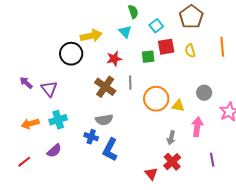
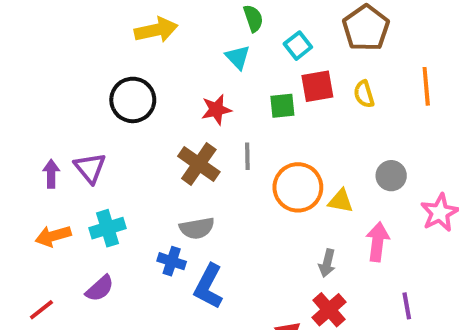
yellow arrow: (91, 36) -> (156, 30), moved
purple arrow: (26, 83) -> (51, 174), moved, turned 48

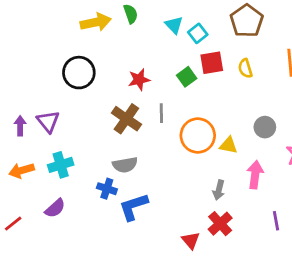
green semicircle: (253, 18) -> (131, 14), moved
cyan triangle: (238, 57) -> (174, 25), moved
green square: (282, 106) -> (187, 77), turned -30
blue L-shape: (209, 286) -> (133, 207), turned 44

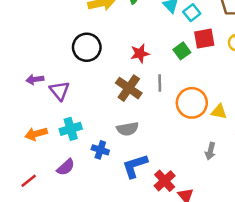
purple arrow: (20, 126) -> (35, 79), moved, turned -98
blue cross: (107, 189) -> (100, 150), moved
red cross: (220, 224) -> (165, 181), moved

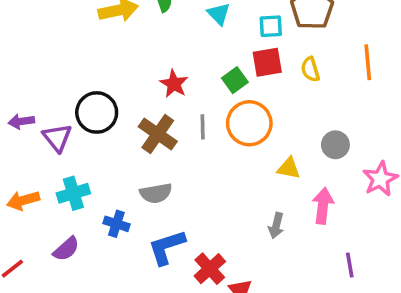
cyan square: (192, 13) -> (271, 26), moved, turned 35
black circle: (87, 47) -> (97, 112), moved
red star: (140, 53) -> (174, 84), turned -30
orange circle: (192, 103) -> (249, 123), moved

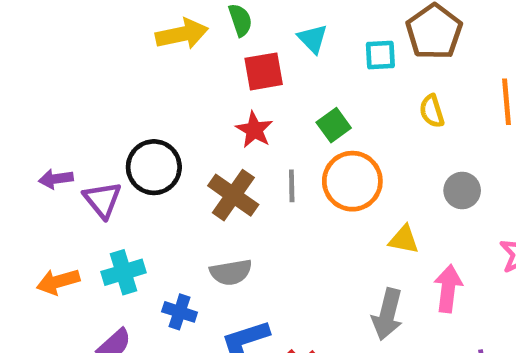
red square: (267, 62) -> (264, 71), moved
gray circle: (335, 145) -> (462, 190), moved
gray arrow: (276, 226) -> (387, 314), size x1.5

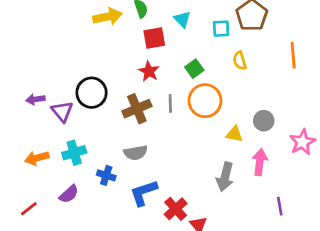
yellow semicircle: (432, 111) -> (240, 61), moved
gray circle: (462, 190) -> (264, 121), moved
brown cross: (233, 195) -> (137, 109), turned 32

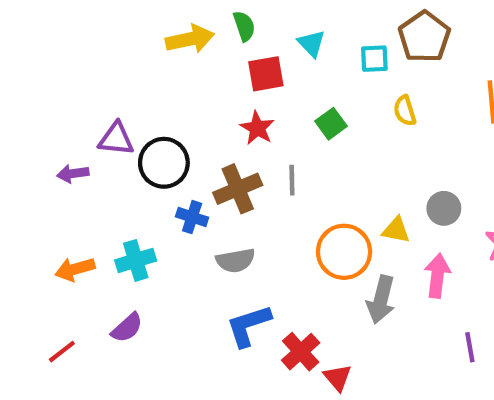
orange circle: (205, 101) -> (344, 252), moved
purple triangle: (62, 111) -> (116, 139), moved, turned -45
blue cross: (106, 175) -> (192, 217), moved

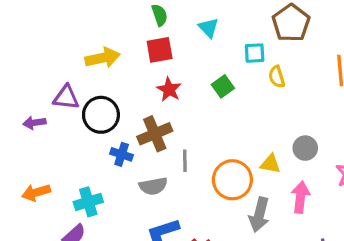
yellow arrow: (190, 39) -> (103, 58), moved
cyan square: (374, 59) -> (255, 53), moved
red square: (266, 74) -> (160, 50), moved
gray line: (292, 180) -> (185, 161), moved
cyan cross: (136, 260) -> (88, 202), moved

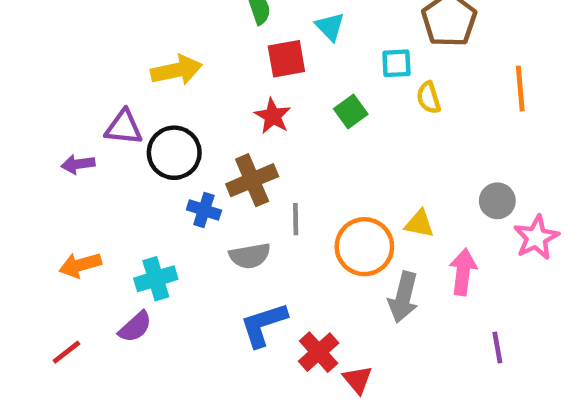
red square: (160, 50) -> (286, 59), moved
gray circle: (305, 148) -> (497, 201), moved

